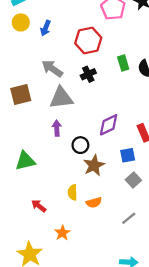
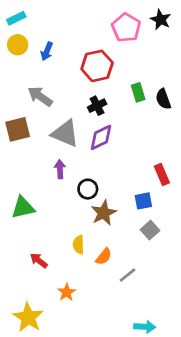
gray arrow: (52, 69) -> (40, 96), moved
gray triangle: (61, 98) -> (65, 133), turned 30
purple diamond: (109, 125) -> (101, 137), moved
orange semicircle: (94, 202) -> (104, 257), turned -35
gray line: (129, 218) -> (127, 275), moved

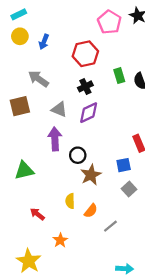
gray triangle: (65, 133) -> (59, 109), size x0.7
purple arrow: (60, 169) -> (55, 139), size x1.5

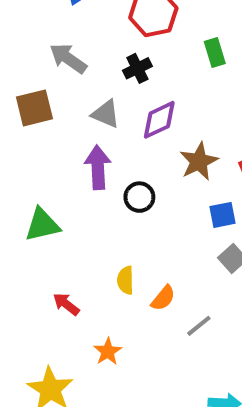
black cross: (85, 86) -> (137, 68), moved
brown star: (91, 175) -> (199, 161), moved

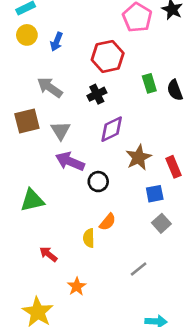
gray triangle: (106, 114) -> (61, 130), moved, turned 35
purple arrow: (98, 167) -> (70, 161), turned -64
orange semicircle: (163, 298) -> (108, 222), moved

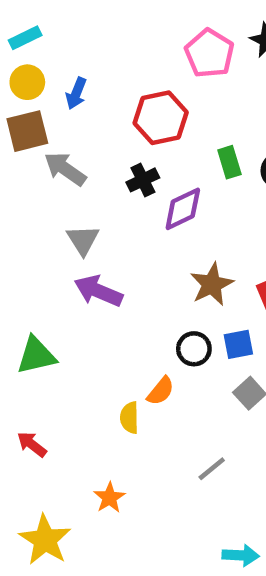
brown square: (27, 121) -> (27, 131), moved
purple diamond: (112, 129) -> (183, 209), moved
black circle: (98, 182) -> (194, 349), moved
red arrow: (48, 254) -> (32, 444), moved

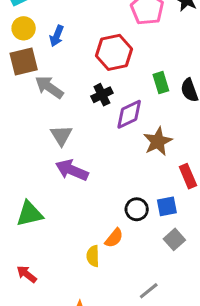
brown star: (212, 284) -> (158, 141), moved

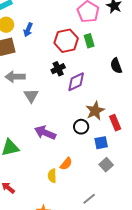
green rectangle: (161, 83) -> (89, 41), moved
gray arrow: (49, 87) -> (15, 77), moved, turned -36
brown star: (158, 141) -> (95, 111), moved
purple arrow: (72, 170) -> (45, 133), moved
black circle: (137, 209) -> (81, 127), moved

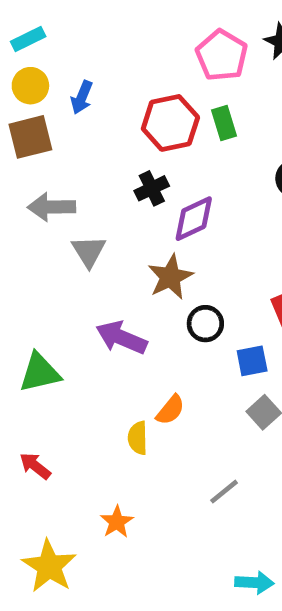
brown star: (95, 111) -> (170, 277), moved

